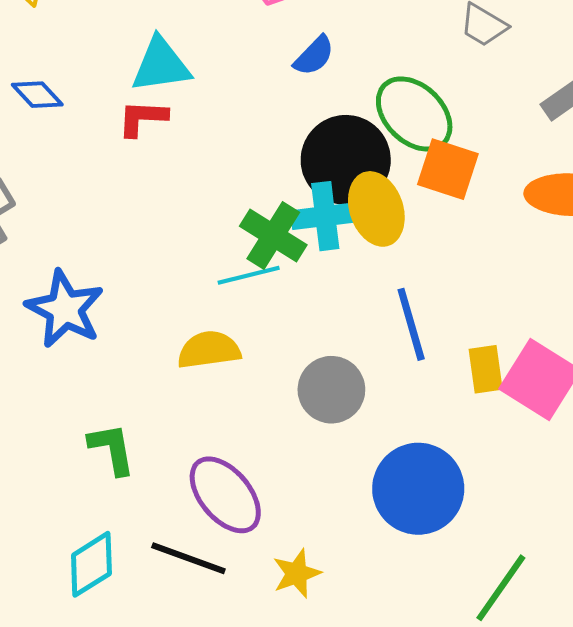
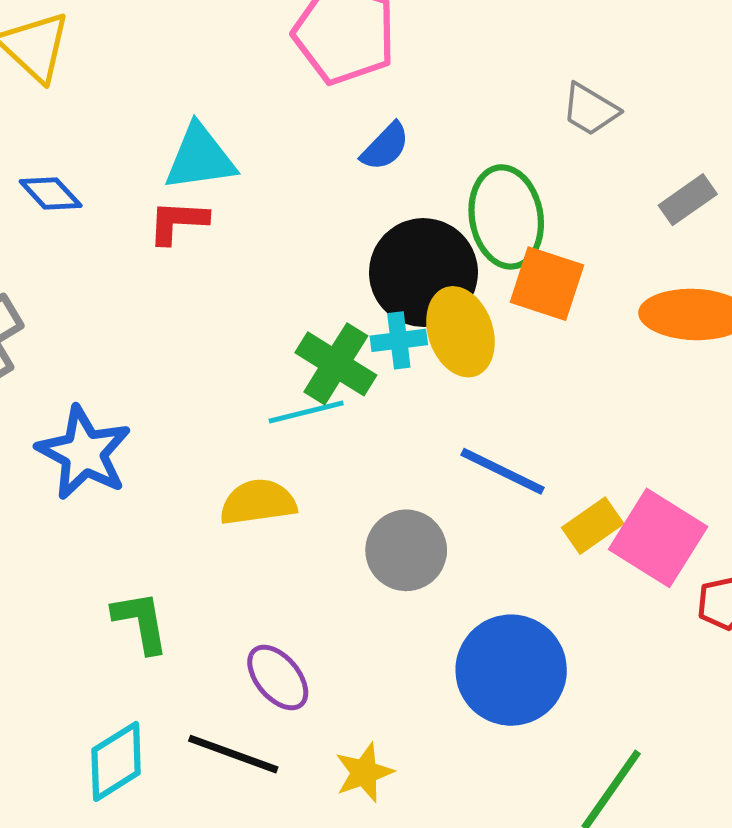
green ellipse: (414, 114) -> (506, 217), turned 36
cyan cross: (325, 216) -> (399, 340), size x0.7
blue line: (411, 324) -> (502, 471), turned -48
yellow rectangle: (486, 369) -> (593, 526), turned 63
purple ellipse: (225, 495) -> (278, 677), size x0.7

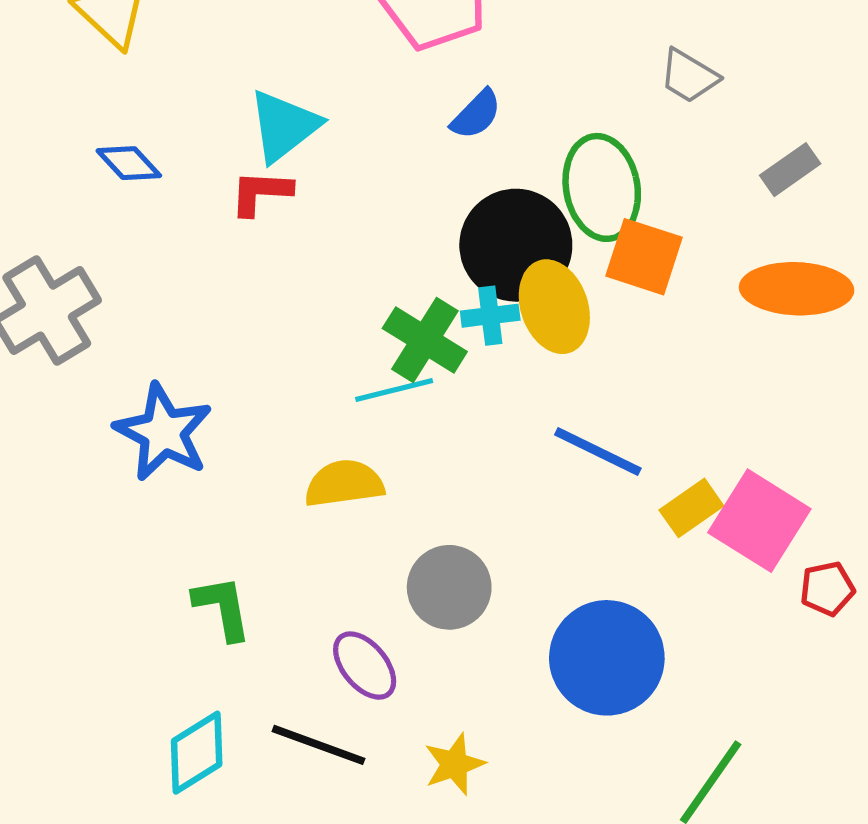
cyan triangle: (200, 158) -> (284, 126), turned -30
gray circle: (406, 550) -> (449, 587), moved

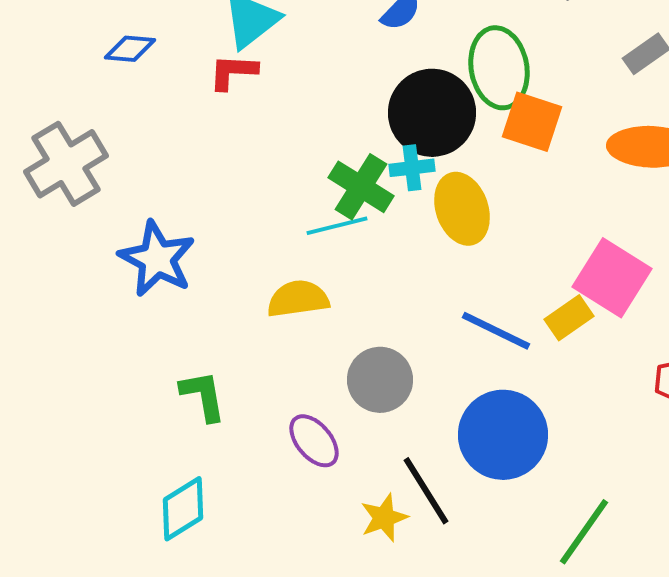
blue diamond: (129, 163) -> (130, 49), turned -42
yellow ellipse: (554, 307) -> (462, 209), moved
blue line: (598, 451) -> (496, 331), moved
pink square: (759, 521) -> (612, 278), moved
black line: (318, 745) -> (426, 491), moved, turned 38

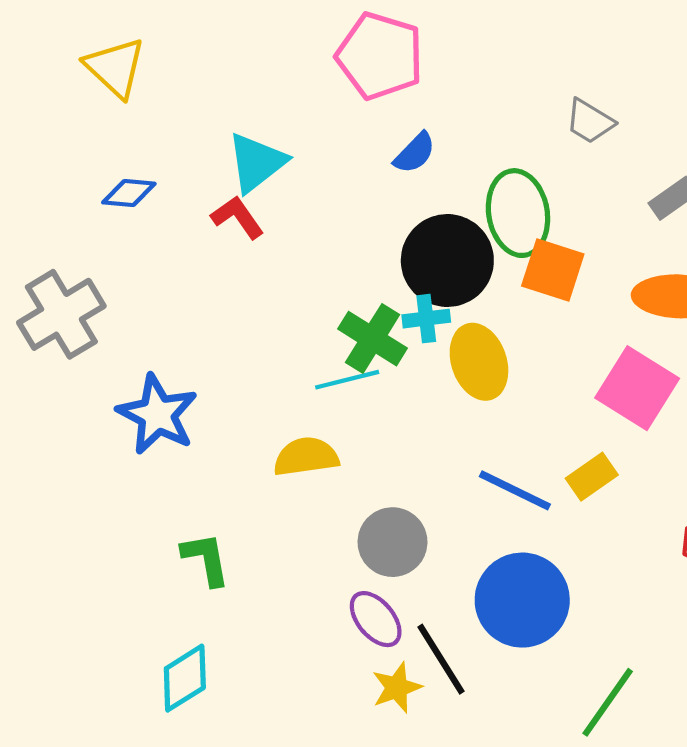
red L-shape: (233, 72) -> (237, 217), turned 52
pink square: (612, 278) -> (637, 388), moved
purple ellipse: (314, 441) -> (376, 619), moved

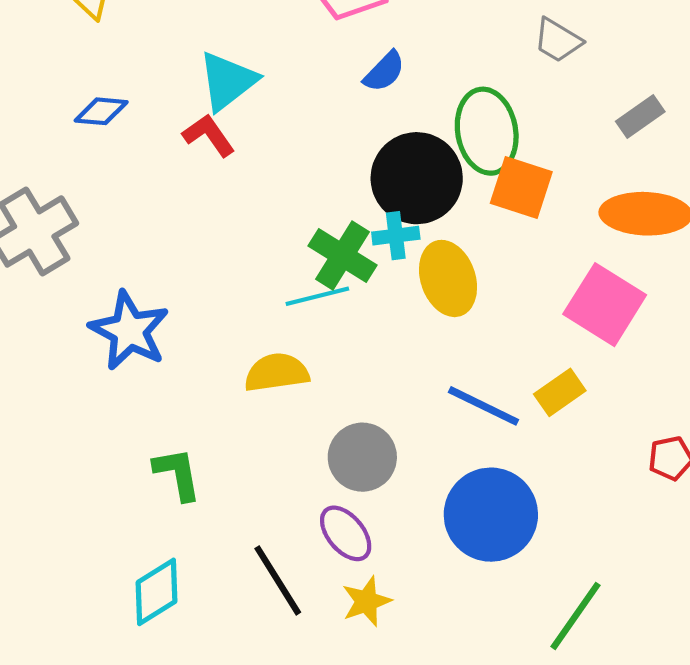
black line: (441, 659) -> (278, 580), moved

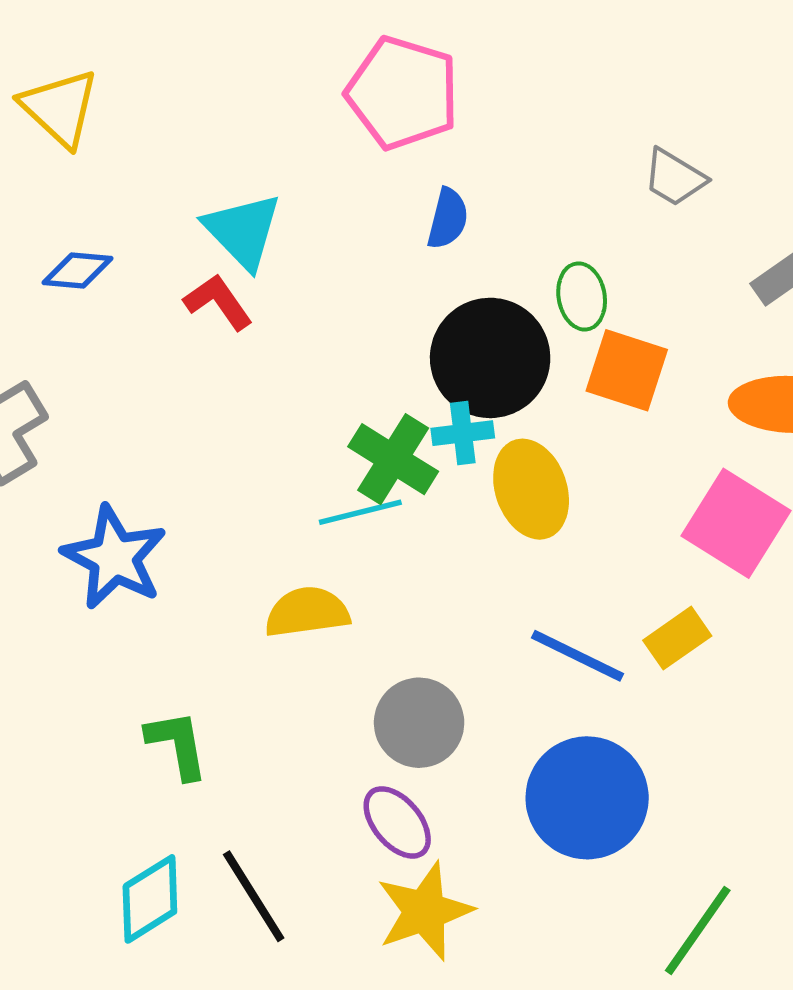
blue semicircle: (384, 72) -> (448, 219), turned -30
cyan triangle: (228, 81) -> (243, 231), turned -36
green ellipse: (487, 131) -> (582, 296), size x0.6
black line: (278, 580) -> (254, 896), moved
yellow star: (367, 601) -> (425, 911), size x1.5

